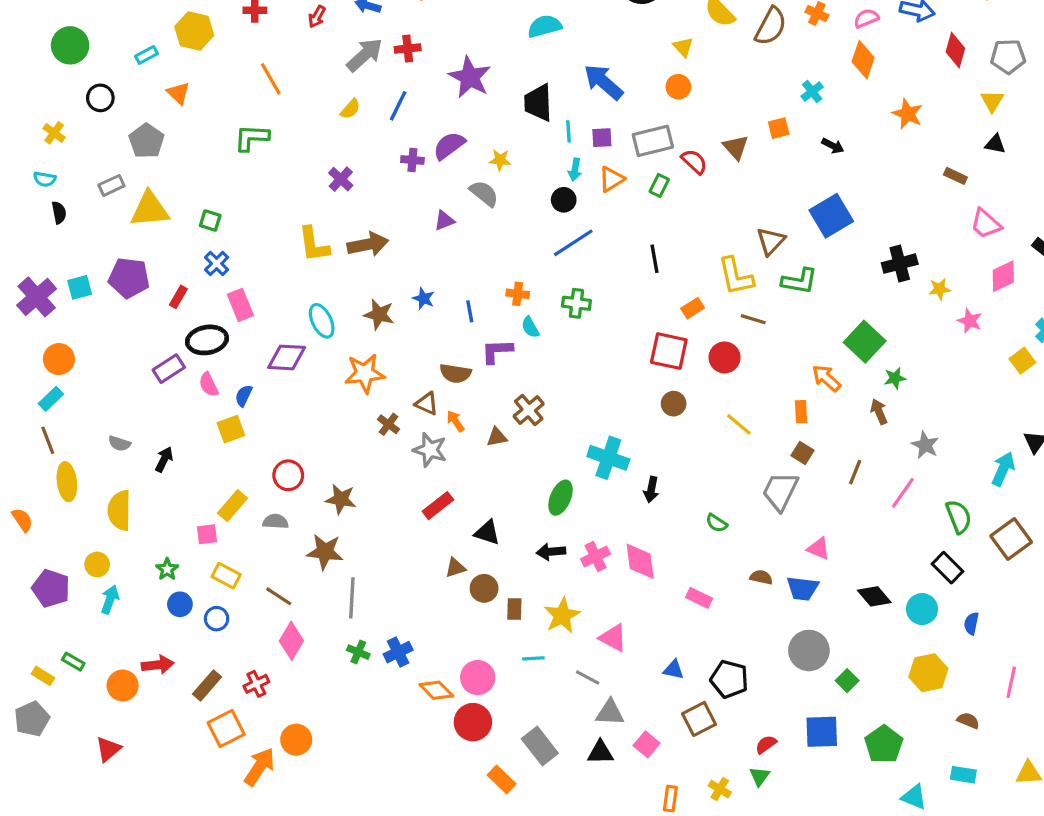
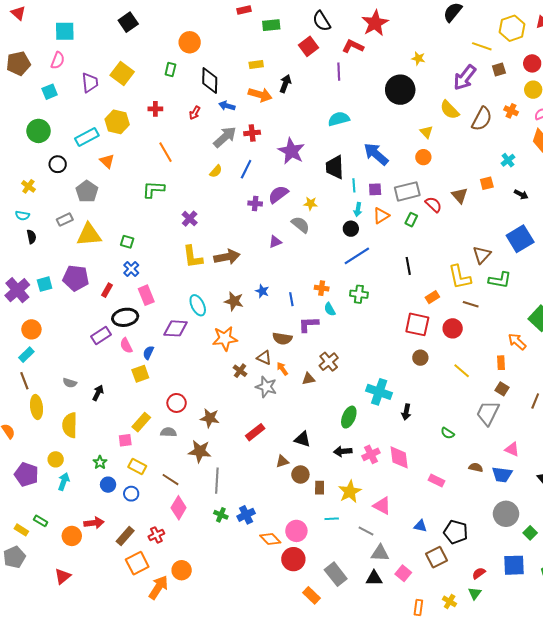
cyan rectangle: (146, 55) -> (87, 137), size x1.6
purple cross: (341, 179) -> (190, 219), moved
red rectangle: (438, 506) -> (255, 432), moved

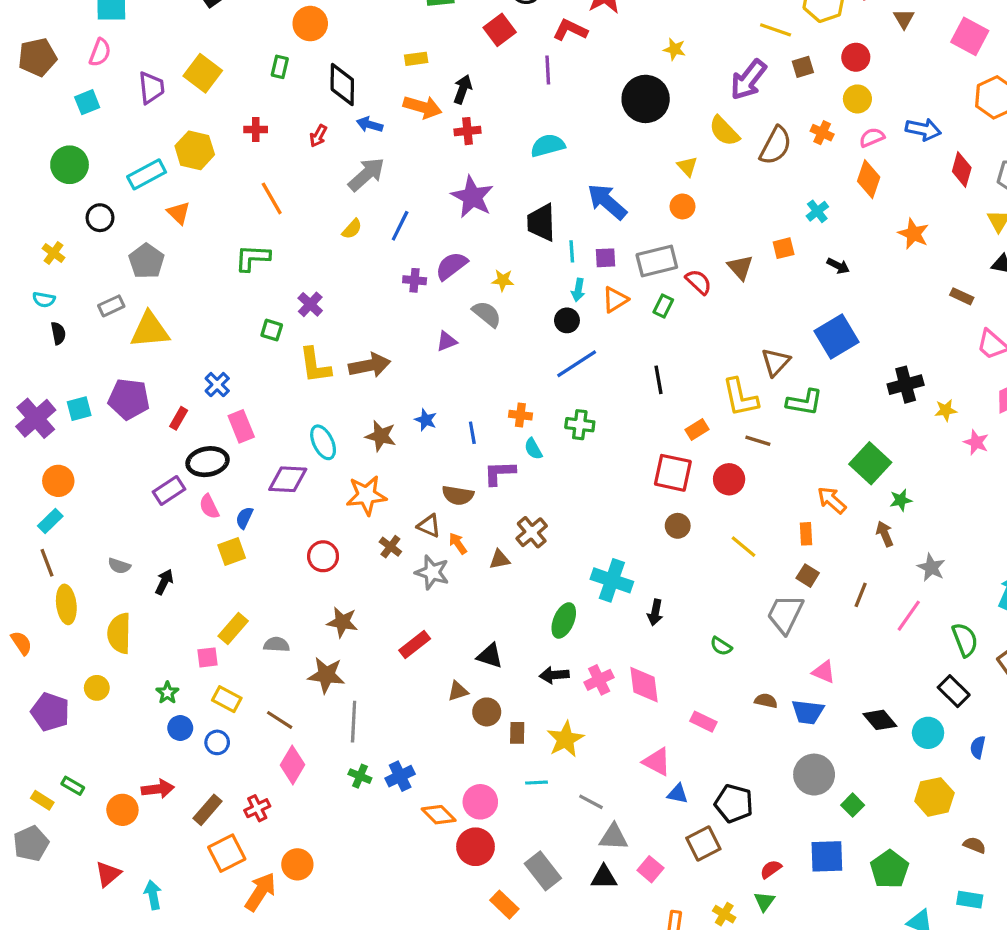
red cross: (252, 133) -> (467, 131), moved
green square: (127, 242) -> (272, 330), moved
red circle: (177, 403) -> (323, 556), moved
cyan arrow: (64, 482) -> (153, 895), moved, turned -30
pink triangle: (382, 506) -> (657, 762), moved

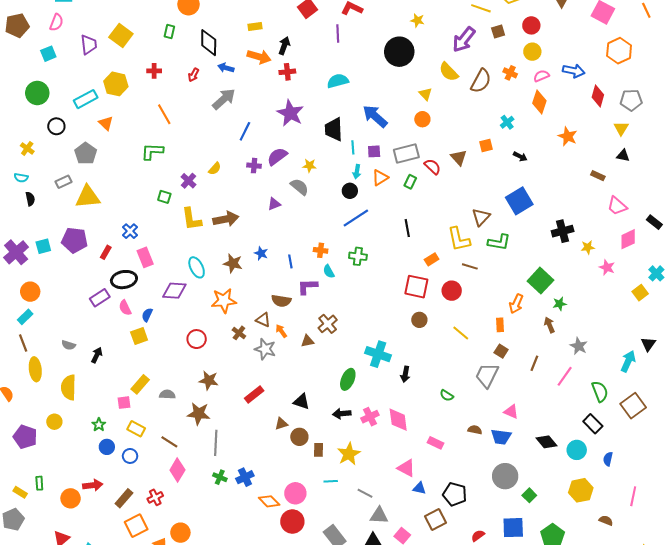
yellow semicircle: (352, 229) -> (215, 169), moved
orange arrow: (832, 500) -> (516, 304), turned -108
green rectangle: (73, 786) -> (39, 483), turned 56

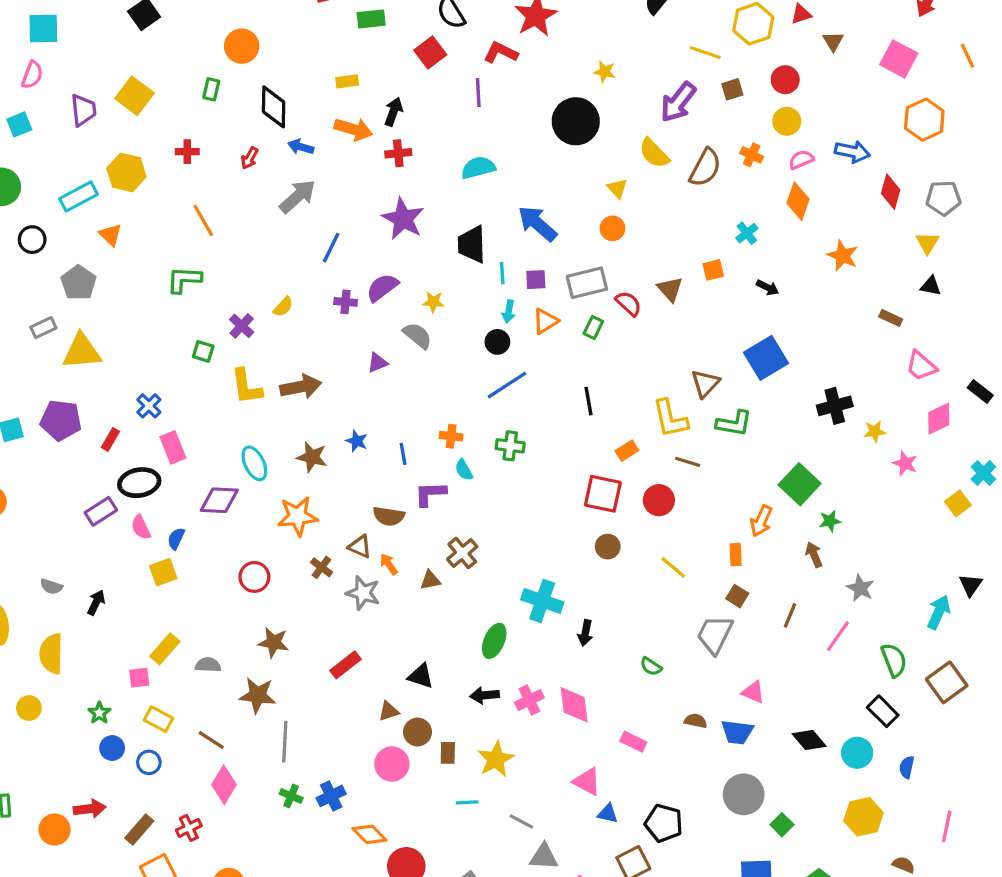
pink circle: (295, 493) -> (392, 764), moved

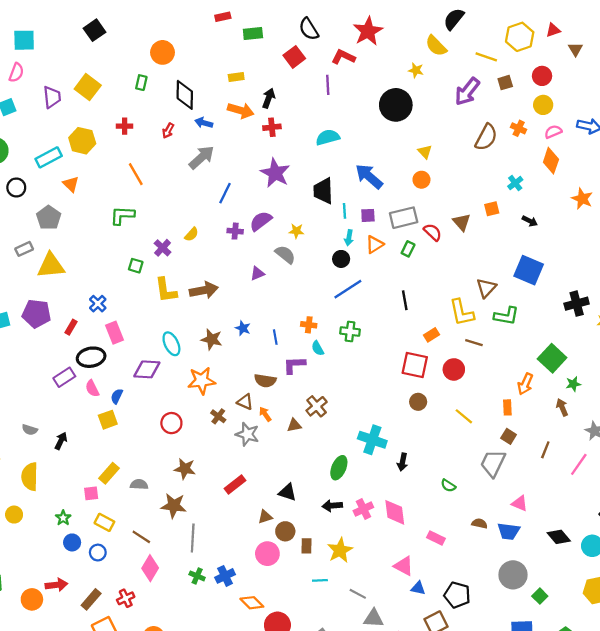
yellow semicircle: (654, 153) -> (436, 46), moved
blue square: (766, 358) -> (529, 270), turned -36

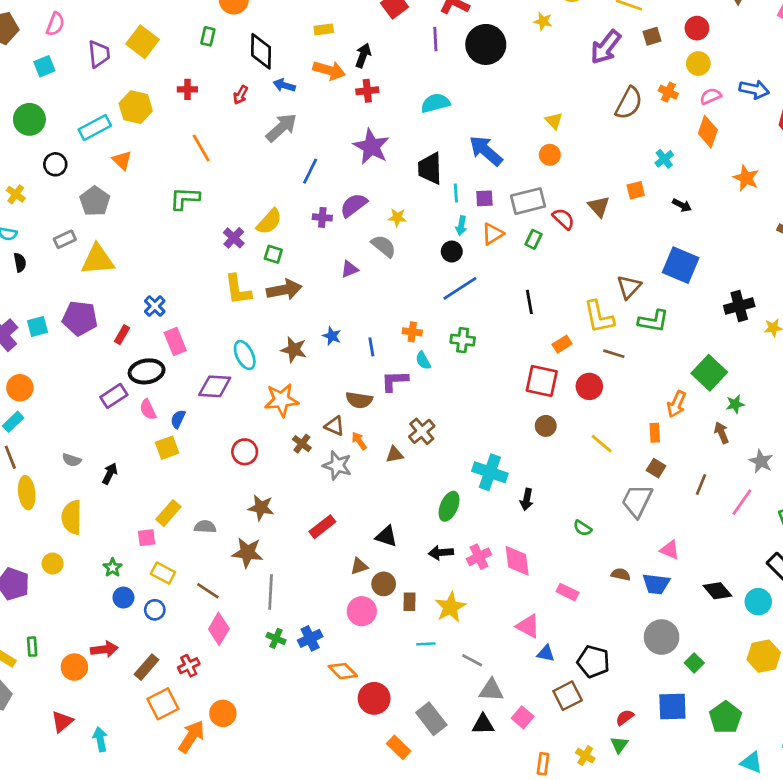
black circle: (396, 105) -> (486, 44), moved
yellow semicircle: (192, 234) -> (269, 222), size x1.5
green square: (136, 266) -> (273, 254), moved

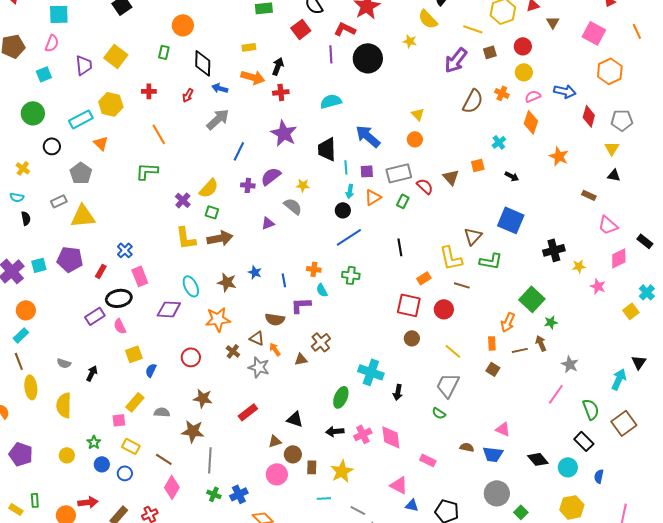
blue semicircle: (178, 419) -> (151, 370), moved
brown line: (701, 484) -> (520, 350), moved, turned 56
gray trapezoid: (637, 501) -> (448, 385), moved
yellow circle: (53, 563) -> (67, 455), moved

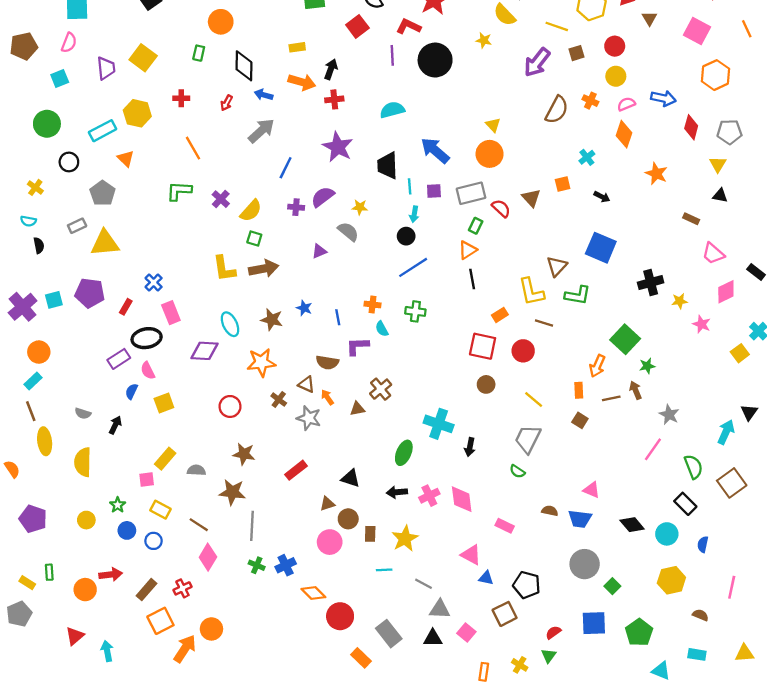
orange circle: (415, 139) -> (490, 154), size x1.5
orange triangle: (373, 197) -> (468, 250), moved
purple cross: (183, 200) -> (221, 199), moved
blue semicircle: (151, 370) -> (132, 391), moved

